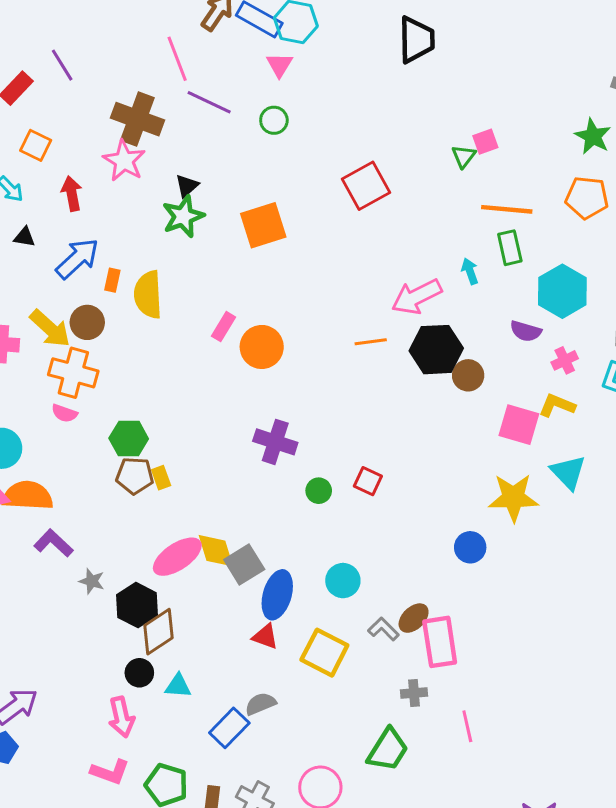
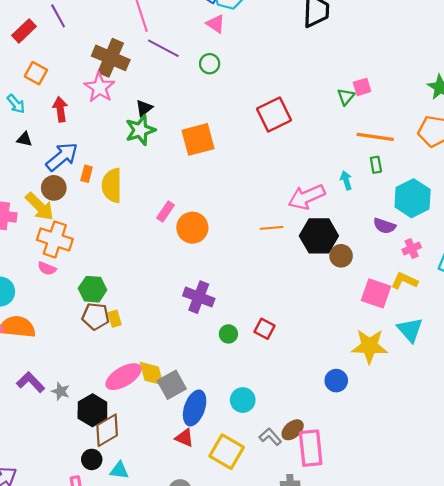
pink triangle: (279, 65) -> (216, 24), turned -30
green rectangle: (510, 248) -> (376, 165), size x0.7
brown circle: (87, 322) -> (54, 188), moved
purple L-shape: (53, 543) -> (31, 382), moved

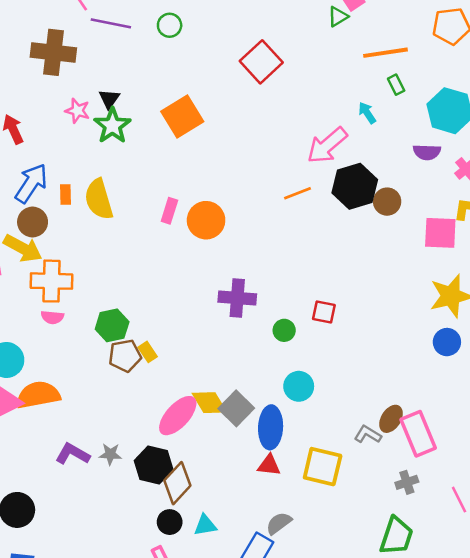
pink star: (99, 87) -> (77, 111), moved, size x0.7
green triangle: (346, 97) -> (338, 17), turned 36
blue circle: (336, 381) -> (447, 342), moved
cyan circle: (243, 400) -> (299, 386), moved

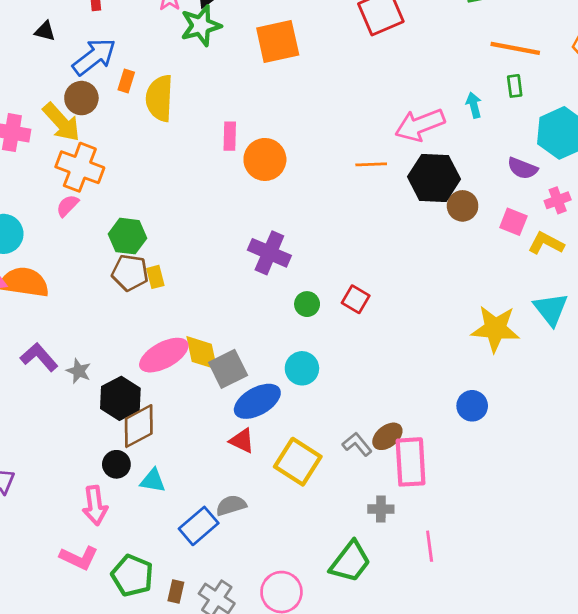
pink rectangle: (169, 211) -> (230, 136), turned -35
pink square: (440, 233) -> (513, 222), moved, size x0.7
pink semicircle: (52, 317) -> (68, 206), turned 110
blue circle: (447, 342) -> (472, 406), moved
blue ellipse: (271, 427) -> (257, 401), turned 39

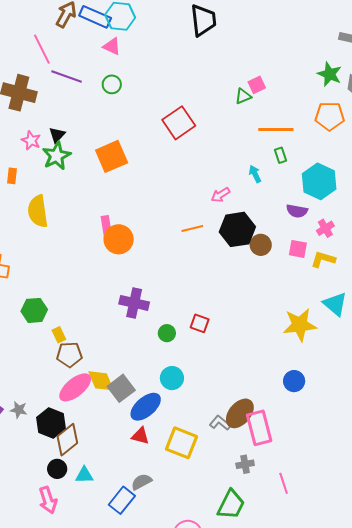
orange rectangle: (126, 81) -> (12, 176), moved
pink arrow: (420, 125) -> (220, 195), size x0.6
pink rectangle: (230, 136) -> (106, 226), moved
brown pentagon: (130, 273) -> (69, 355), moved
brown ellipse: (387, 436) -> (240, 413), size x1.4

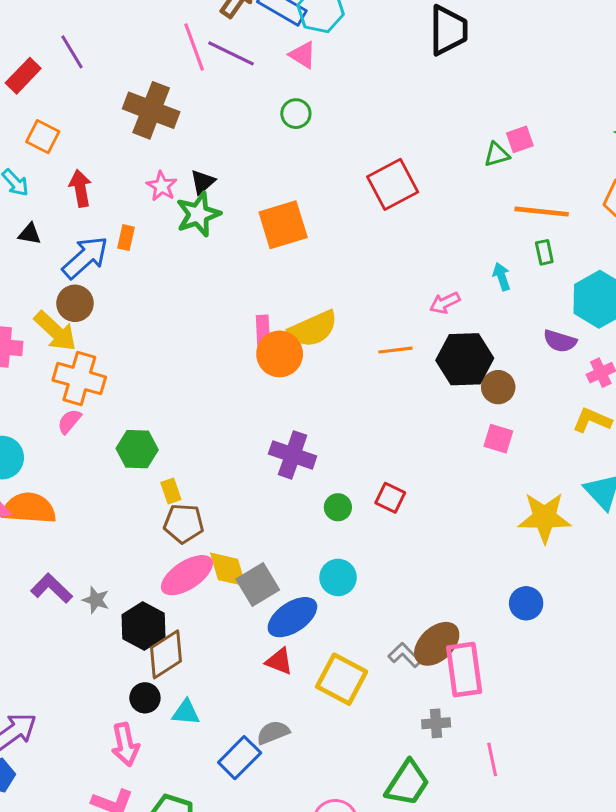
purple line: (67, 77) -> (231, 53), moved
yellow semicircle: (38, 211) -> (313, 329), moved, turned -112
pink square: (298, 249) -> (498, 439), moved

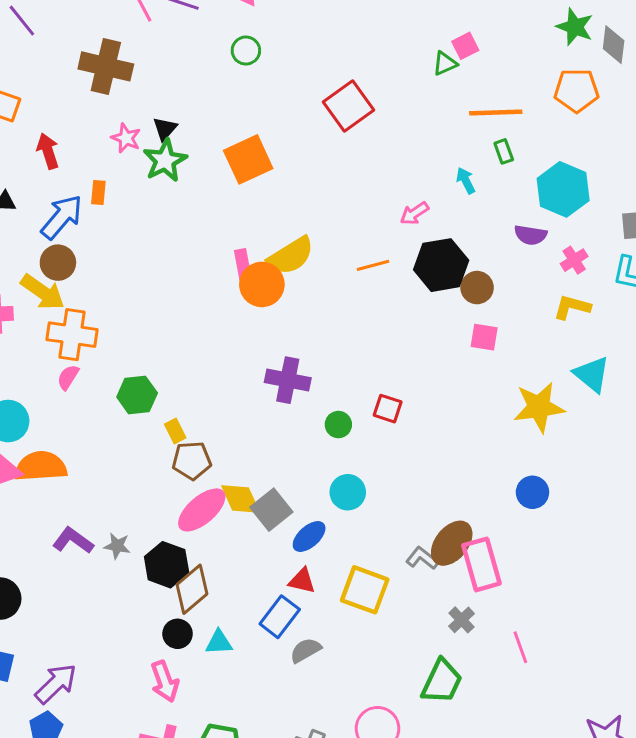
blue ellipse: (292, 617) -> (309, 537), size x0.7
gray cross: (436, 723) -> (462, 620), turned -32
blue rectangle: (240, 758) -> (280, 617), moved

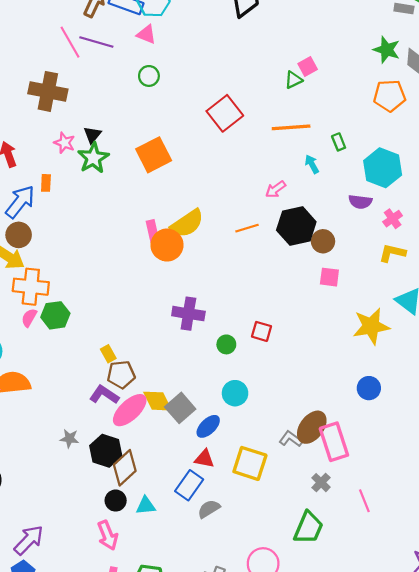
orange line: (496, 112) -> (291, 127), moved
green hexagon: (137, 395) -> (55, 315), moved
purple L-shape: (73, 540) -> (104, 395), moved

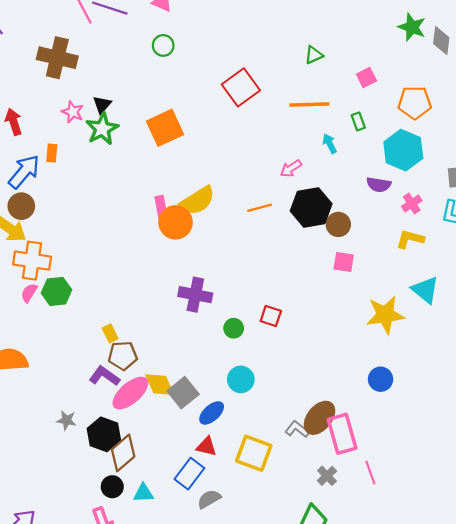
pink square: (308, 66) -> (366, 78), moved
orange pentagon: (390, 96) -> (415, 103), moved
pink line: (364, 501) -> (370, 472), moved

